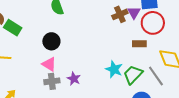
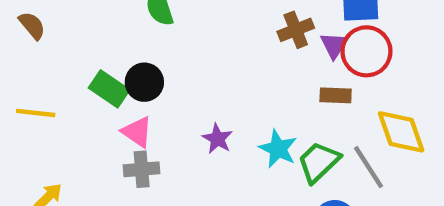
purple triangle: (134, 13) -> (334, 45), moved
green rectangle: (13, 28) -> (109, 89), moved
purple star: (74, 79) -> (217, 139), moved

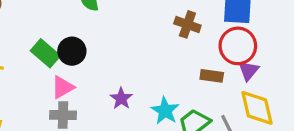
brown cross: (296, 30) -> (187, 24), turned 35
purple triangle: (334, 45) -> (248, 71), moved
pink triangle: (137, 132) -> (63, 87), turned 50

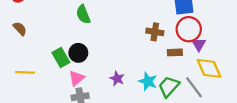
brown cross: (187, 24) -> (155, 32), moved
green rectangle: (45, 53) -> (61, 58), turned 30

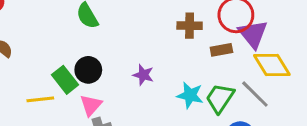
purple triangle: (199, 44) -> (253, 34), size x1.5
yellow line: (25, 72) -> (40, 99), moved
purple star: (117, 79) -> (143, 75), moved

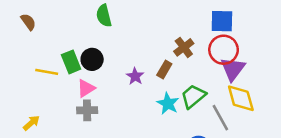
brown cross: (190, 26) -> (184, 47), turned 36
brown rectangle: (221, 50) -> (164, 70), moved, turned -66
green trapezoid: (220, 98) -> (193, 96), moved

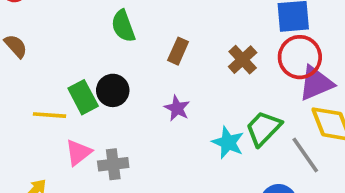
purple triangle: (233, 69) -> (316, 83), turned 36
brown rectangle: (164, 70) -> (178, 51), moved
pink triangle: (86, 88) -> (78, 153), moved

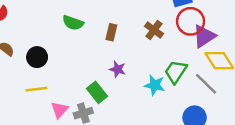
green semicircle: (123, 26) -> (73, 23), turned -40
black circle: (113, 90) -> (37, 57), moved
green rectangle: (83, 97) -> (97, 92), moved

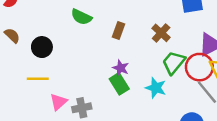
red circle: (191, 21) -> (199, 67), moved
green trapezoid: (176, 72) -> (174, 62), moved
green rectangle: (97, 92) -> (119, 84), moved

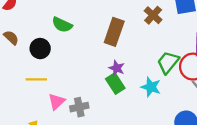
green semicircle: (81, 17) -> (62, 25), moved
brown rectangle: (119, 31) -> (114, 32), size x1.6
brown cross: (161, 33) -> (153, 15), moved

